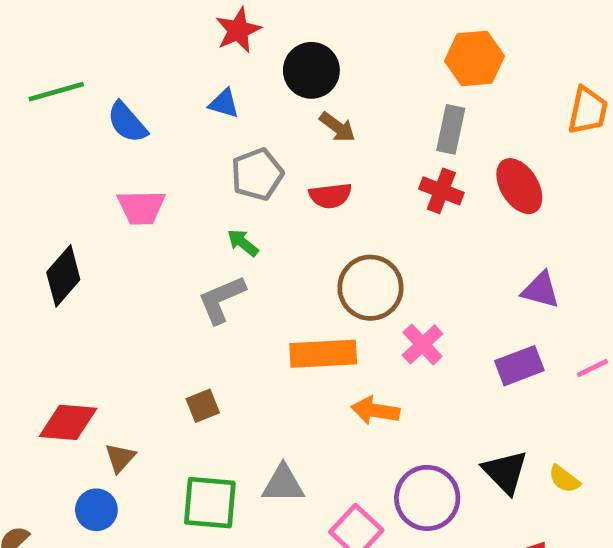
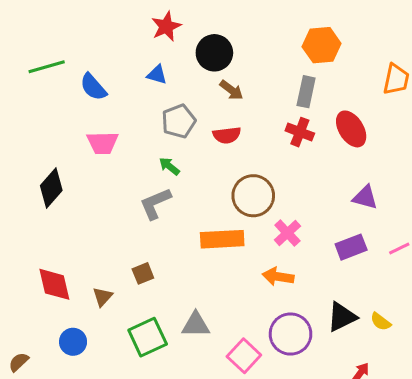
orange arrow: (375, 411) -> (278, 277), moved
red diamond: (68, 422) -> (54, 284), turned 72
brown triangle: (120, 458) -> (103, 297), moved
black triangle: (505, 472) -> (342, 317), turned 48
green square: (210, 503) -> (148, 337), turned -30

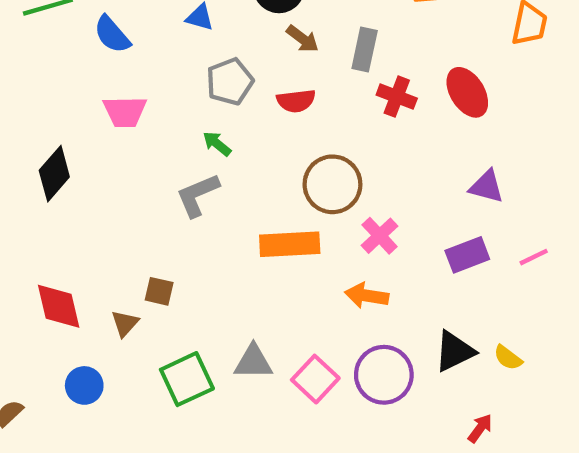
gray rectangle: (306, 92) -> (365, 50), moved
brown square: (143, 273) -> (159, 291), moved, turned 35
pink square: (244, 356) -> (315, 379), moved

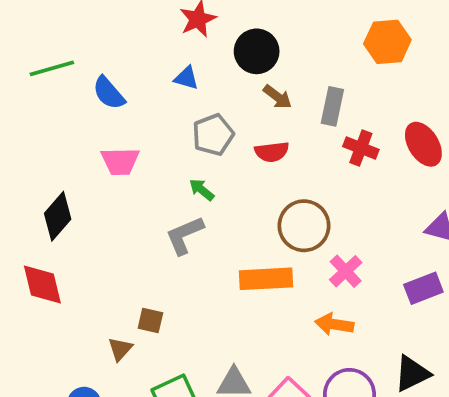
red diamond: (59, 306) -> (42, 284), moved

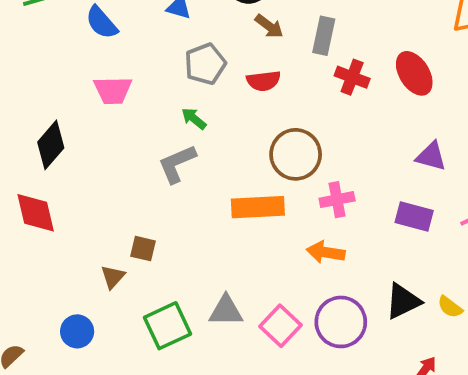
pink cross: (346, 271) -> (337, 200), turned 32
purple rectangle: (423, 288) -> (414, 217), turned 36

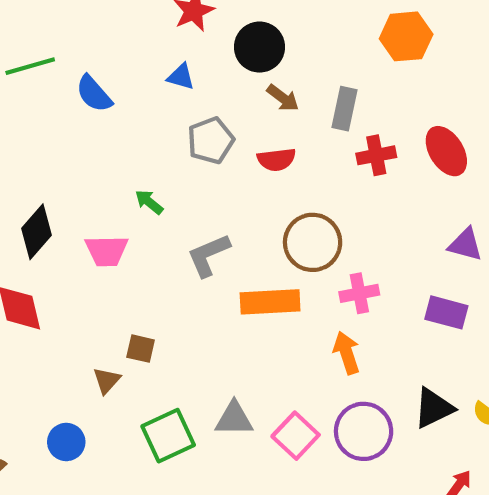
red cross: (352, 77) -> (376, 155), turned -32
pink trapezoid: (113, 90) -> (107, 251), moved
green arrow: (194, 119) -> (149, 202), moved
gray L-shape: (177, 164) -> (209, 255), moved
orange arrow: (326, 252) -> (347, 353), turned 63

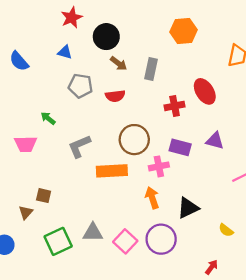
gray pentagon: (211, 140) -> (81, 86), turned 30
red cross: (376, 155) -> (175, 106), moved
purple rectangle: (446, 312) -> (180, 147), moved
black triangle: (434, 408) -> (188, 208), moved

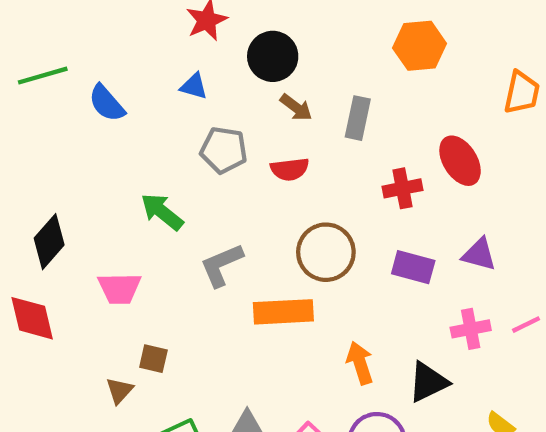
green arrow: (48, 118) -> (162, 212), size x1.5
pink trapezoid: (26, 144) -> (119, 288), moved
pink cross: (159, 166) -> (471, 329), moved

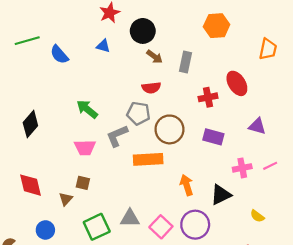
gray pentagon: (224, 150) -> (138, 113), moved
purple triangle: (479, 254) -> (257, 126), moved
pink trapezoid: (119, 288) -> (85, 148), moved
red diamond: (32, 318) -> (30, 185), moved

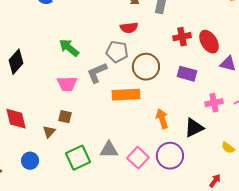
red ellipse: (237, 83) -> (209, 42), moved

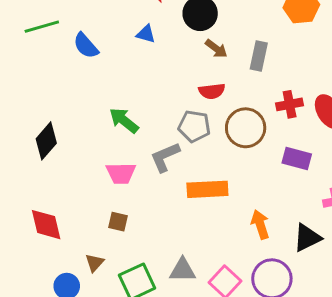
brown circle: (146, 67) -> (246, 128), moved
brown triangle: (49, 132) -> (95, 263), moved

